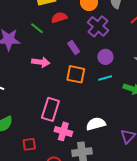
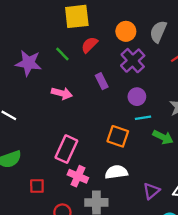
red semicircle: (59, 17) -> (89, 45), turned -35
orange square: (76, 74) -> (118, 136), moved
cyan line: (105, 78) -> (143, 118), moved

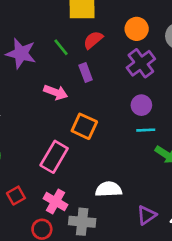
purple rectangle: (102, 81) -> (86, 72), moved
orange square: (118, 136) -> (84, 126), moved
pink cross: (78, 176) -> (55, 202), moved
red square: (37, 186) -> (16, 196), turned -35

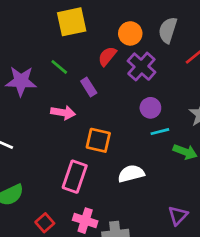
red semicircle: (93, 40) -> (107, 56), moved
white semicircle: (109, 189) -> (131, 174), moved

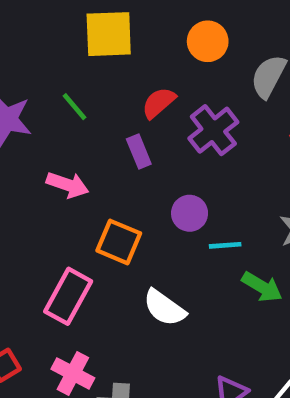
orange circle: (130, 33) -> (208, 41), moved
purple rectangle: (89, 87) -> (139, 151), moved
purple circle: (150, 108) -> (190, 213), moved
white semicircle: (131, 174) -> (164, 308), turned -140

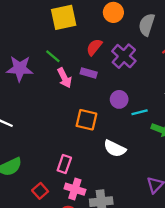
purple rectangle: (139, 151) -> (89, 73), turned -42
pink arrow: (68, 185) -> (64, 78), moved, turned 54
pink rectangle: (68, 296) -> (64, 164), moved, size x0.7

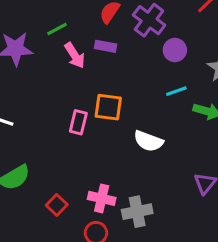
green line: (53, 56) -> (57, 29), turned -63
purple circle: (119, 99) -> (175, 50), moved
pink rectangle: (64, 164) -> (78, 122), moved

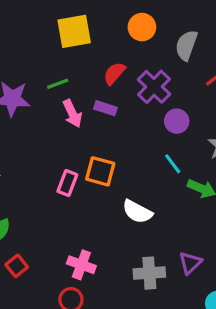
cyan line: (176, 91) -> (173, 164), turned 65
red square: (57, 205) -> (17, 266), moved
gray cross: (137, 212) -> (149, 273), moved

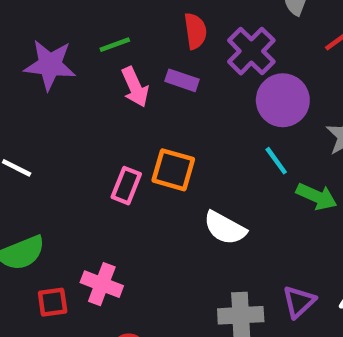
red semicircle: (114, 73) -> (195, 31), turned 130
purple circle: (177, 121) -> (283, 100), size x1.5
pink cross: (81, 265) -> (102, 284), moved
red square: (17, 266) -> (53, 302), turned 30

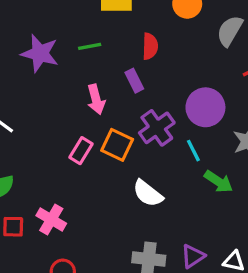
purple cross: (251, 51) -> (157, 128), moved
purple rectangle: (182, 80) -> (134, 81), turned 35
pink arrow: (135, 87) -> (96, 99), moved

